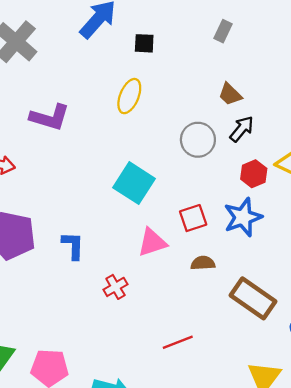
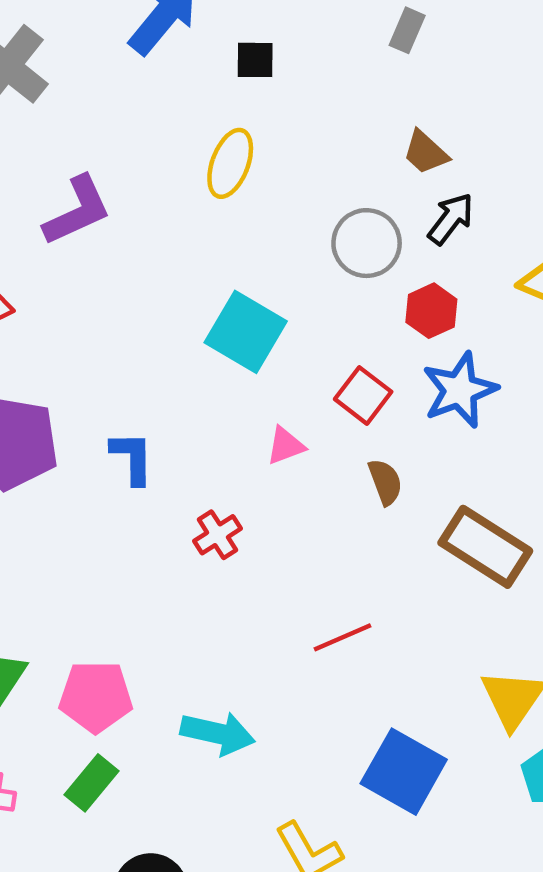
purple L-shape: (50, 117) -> (77, 211), turned -39
red hexagon: (254, 174) -> (431, 311), moved
red square: (193, 218) -> (363, 395), turned -32
pink triangle: (152, 242) -> (285, 446), size x0.7
brown semicircle: (203, 263) -> (385, 482), turned 75

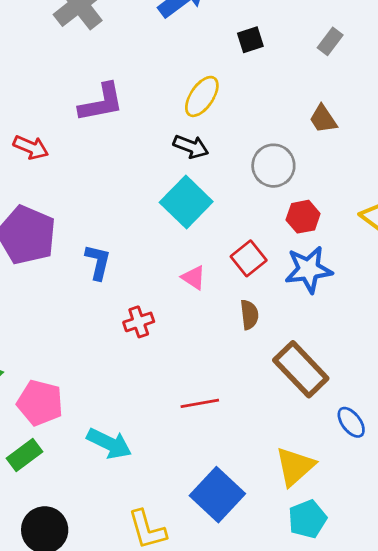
black square: (255, 60) -> (250, 40), moved, turned -32
black arrow: (451, 219) -> (191, 147), moved, turned 60
pink triangle: (285, 446) -> (194, 278), turned 40

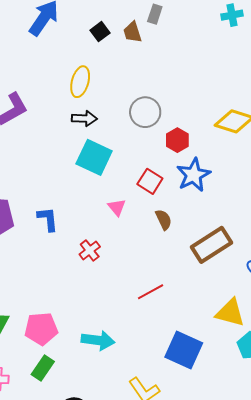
brown trapezoid: (323, 119) -> (133, 32), moved, turned 35
pink triangle: (194, 278) -> (117, 207), turned 36
brown rectangle: (301, 369) -> (211, 245), turned -60
yellow triangle: (295, 467) -> (230, 313), turned -44

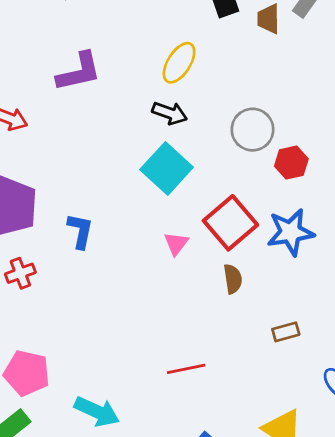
red hexagon: (177, 140) -> (291, 163), moved
red square: (150, 181) -> (230, 223), size x1.5
brown rectangle: (211, 245) -> (286, 332), size x0.5
red cross: (90, 250) -> (20, 273), moved

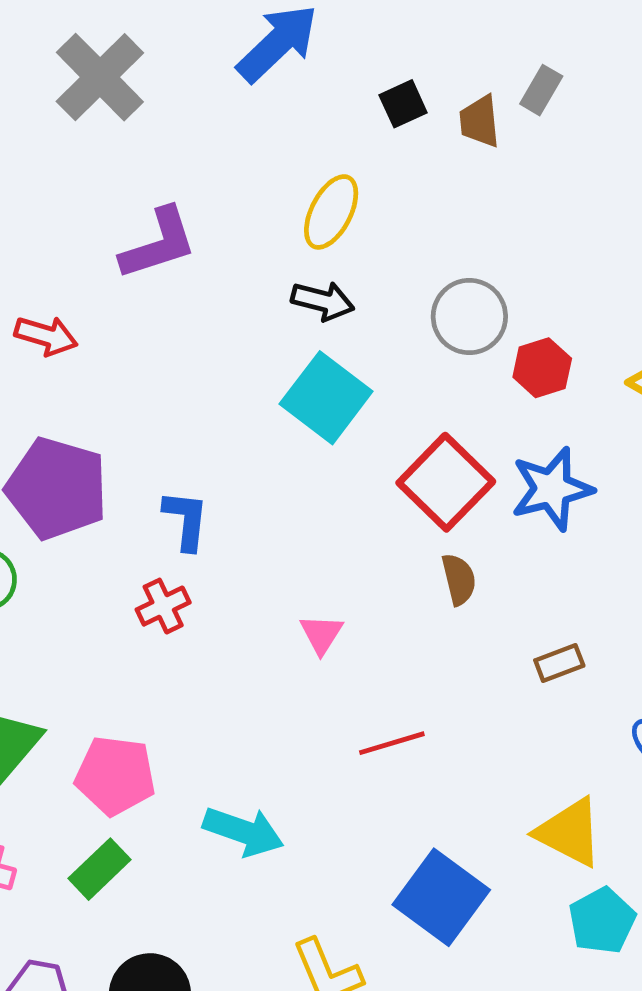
pink triangle: (176, 244) -> (321, 634), moved
red cross: (20, 273) -> (163, 606), moved

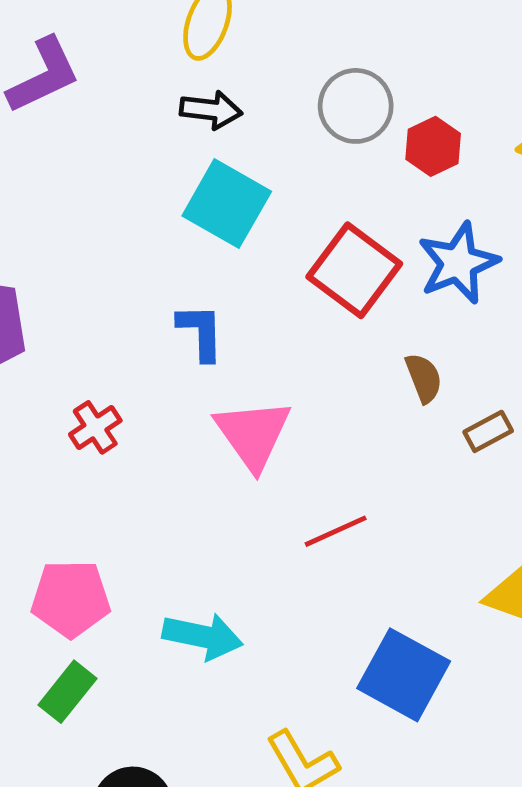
blue L-shape: (186, 520) -> (201, 332), moved
brown semicircle: (459, 579) -> (424, 378), moved
pink triangle: (321, 634) -> (253, 434), size x1.8

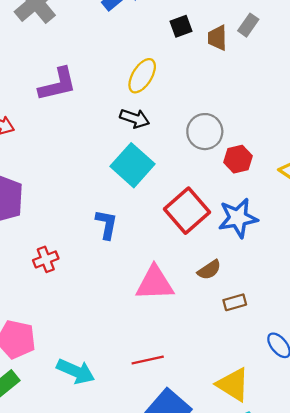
brown semicircle: (424, 378) -> (209, 270), turned 65
pink triangle: (253, 434) -> (155, 283), moved, turned 51
red line: (336, 531) -> (148, 360), moved

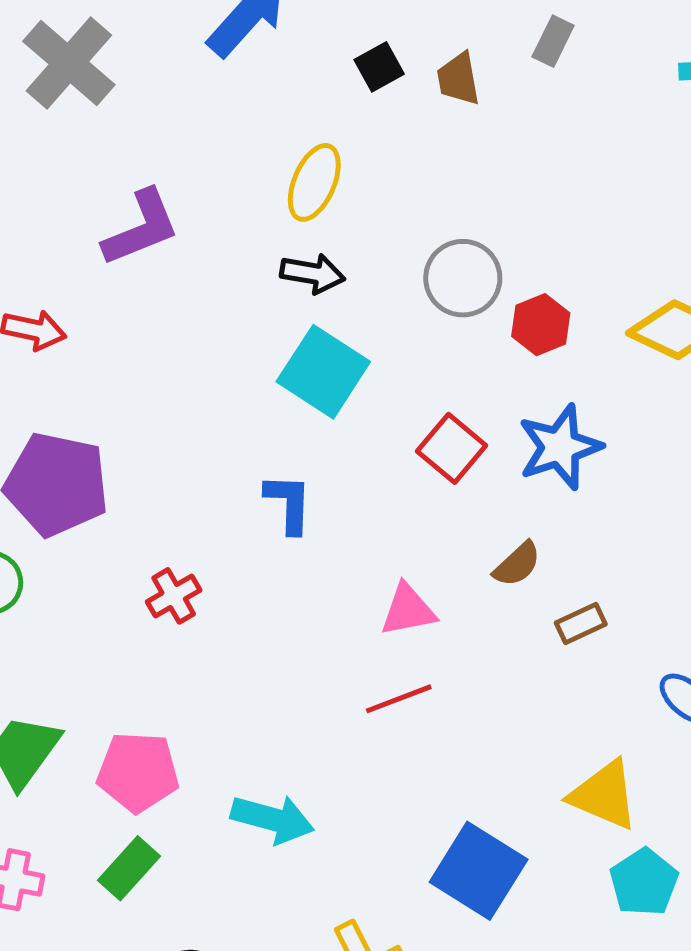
gray rectangle: (248, 25) -> (553, 41), moved
red square: (187, 211) -> (452, 448), size x0.7
pink triangle: (155, 283) -> (408, 610), size x0.7
red line: (148, 360) -> (399, 699), moved

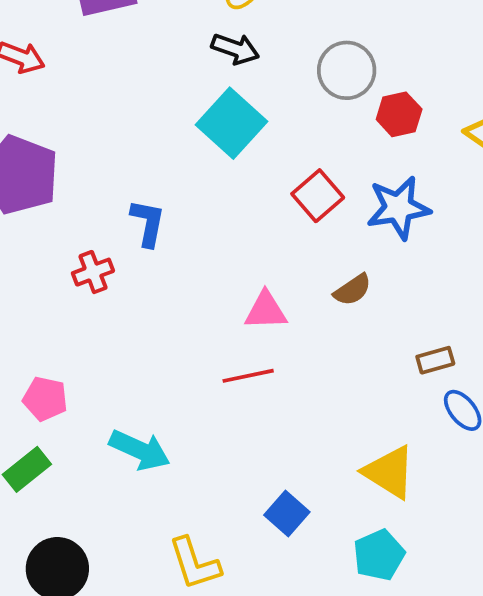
blue L-shape: (289, 503) -> (148, 223), moved
brown rectangle: (581, 624) -> (435, 360), moved
pink pentagon: (138, 772) -> (45, 399), size x0.7
blue square: (479, 871) -> (287, 513), size x0.6
cyan pentagon: (644, 882) -> (379, 555), moved

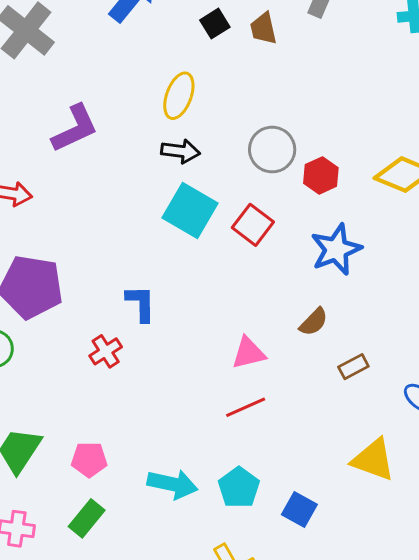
red square: (318, 196) -> (253, 225), moved
brown rectangle: (435, 360) -> (353, 367), moved
cyan pentagon: (379, 555) -> (239, 488), moved

